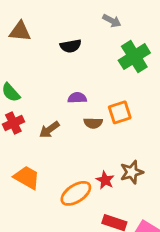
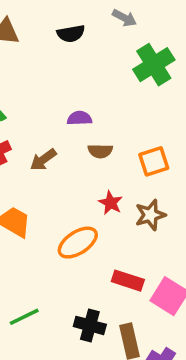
black semicircle: (71, 46) -> (71, 34), moved
orange square: (120, 112) -> (154, 161), moved
red star: (105, 180) -> (111, 203), moved

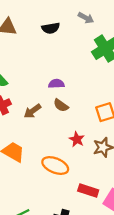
brown semicircle: (100, 151) -> (61, 105), moved, turned 35
orange ellipse: (78, 243) -> (55, 166), turned 55

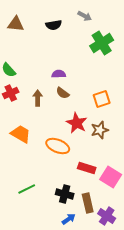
brown arrow: (33, 111) -> (38, 98), turned 126
red star: (77, 139) -> (77, 123), size x1.5

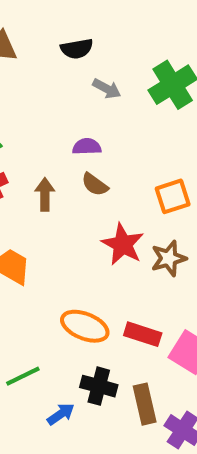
gray arrow: (85, 16) -> (107, 89), moved
orange ellipse: (58, 146) -> (85, 326), moved
blue arrow: (69, 219) -> (61, 414), moved

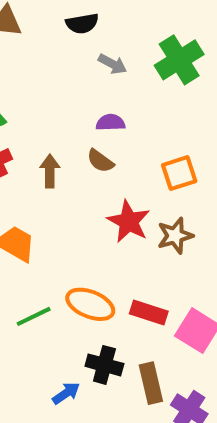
purple semicircle: (87, 147) -> (110, 123), moved
green line: (23, 376) -> (34, 316), moved

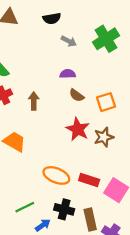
brown semicircle: (100, 161) -> (77, 95), moved
green line: (34, 316) -> (25, 207), moved

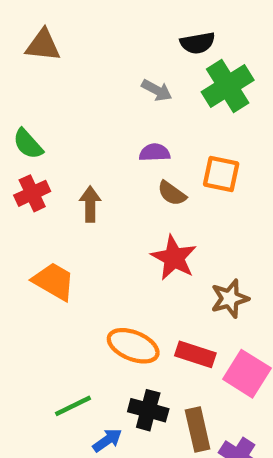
black semicircle: (52, 19) -> (198, 43), moved
orange square: (106, 102) -> (221, 174), moved, turned 30
brown star: (104, 137) -> (230, 299), moved

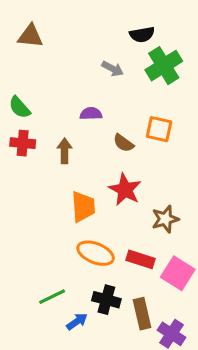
purple semicircle: (155, 153) -> (91, 114), moved
red cross: (32, 193) -> (23, 143), turned 30
orange trapezoid: (54, 281) -> (83, 207), moved, turned 56

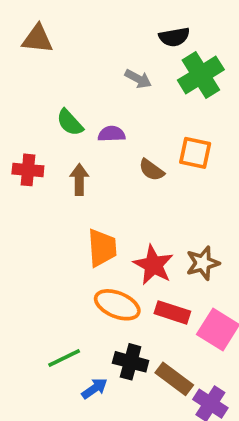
green semicircle: (20, 107) -> (70, 122), moved
red star: (125, 190) -> (153, 265), moved
brown rectangle: (142, 314) -> (174, 379), turned -40

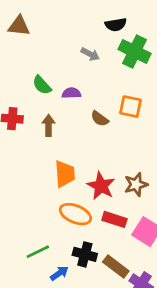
green cross: (201, 75) -> (135, 51), turned -32

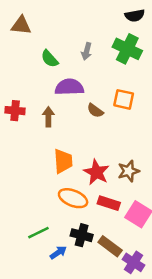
black semicircle: (116, 25) -> (135, 16), moved
gray arrow: (90, 54) -> (87, 51), turned 77
green semicircle: (42, 85) -> (50, 59), moved
purple semicircle: (71, 93) -> (69, 87), size x1.6

